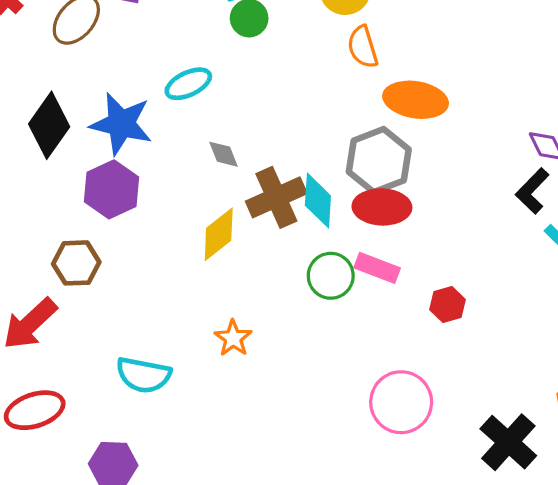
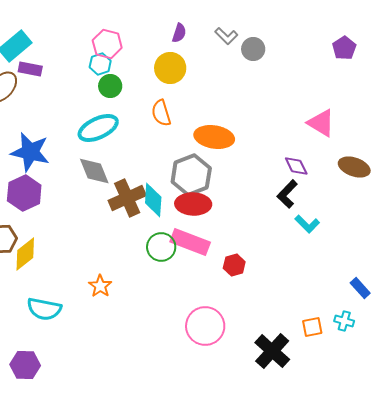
orange semicircle: (363, 47) -> (161, 113), moved
cyan ellipse: (188, 84) -> (98, 128), moved, size x1.4
gray diamond: (224, 154) -> (94, 171), size x1.6
yellow diamond: (219, 234) -> (25, 254), moved
pink rectangle: (377, 268) -> (190, 242), size x1.4

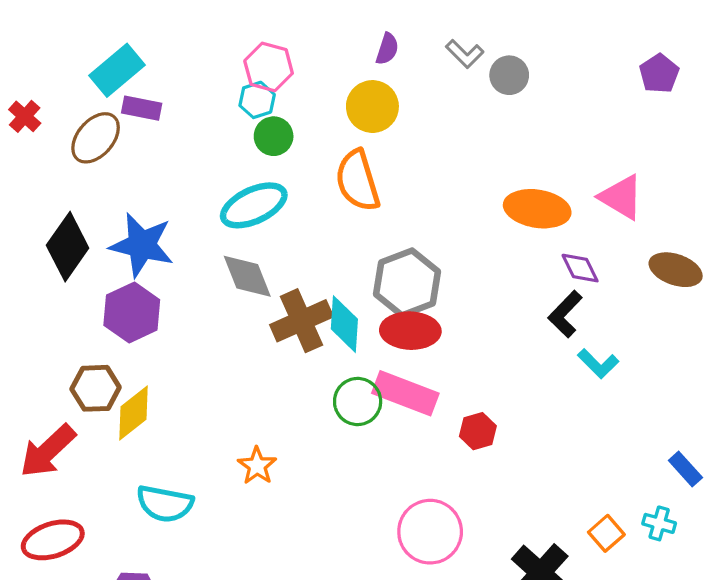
orange semicircle: (161, 113) -> (358, 181), size x1.4
orange ellipse: (214, 137) -> (537, 209), moved
orange square: (312, 327) -> (606, 533), turned -30

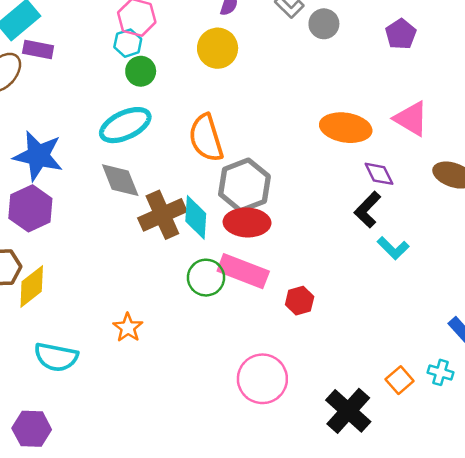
purple pentagon: (659, 74) -> (401, 34), moved
orange semicircle: (358, 181) -> (206, 138), moved

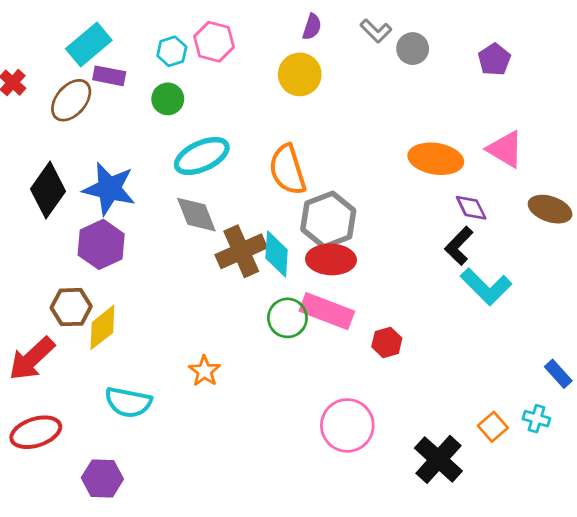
cyan hexagon: (128, 43) -> (172, 51), moved
green circle: (141, 71) -> (168, 99), moved
cyan L-shape: (393, 248) -> (486, 287), size x1.5

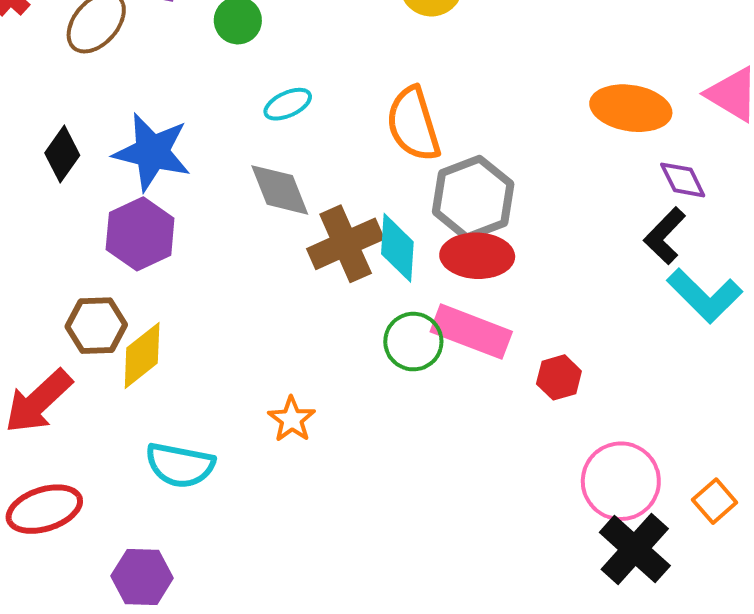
cyan ellipse: (202, 156) -> (288, 104), size x0.6
black diamond: (48, 190) -> (62, 154), size x0.7
pink circle: (347, 425) -> (621, 481), moved

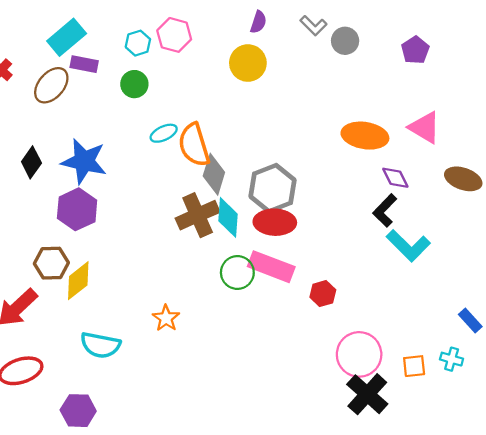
orange semicircle: (413, 124) -> (194, 145), moved
gray diamond: (280, 190) -> (214, 174), moved, turned 39
orange square: (715, 501) -> (414, 366), turned 35

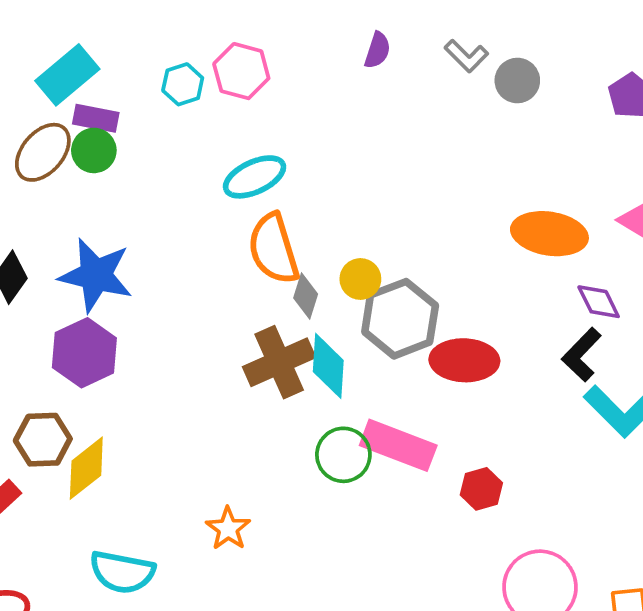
yellow circle: (248, 63) -> (360, 279), moved, size x0.7
green circle: (134, 84) -> (94, 150), moved
cyan ellipse: (164, 133) -> (255, 177), moved, size x1.4
gray diamond: (214, 174) -> (306, 296), size x0.7
red ellipse: (275, 222) -> (464, 360), moved

